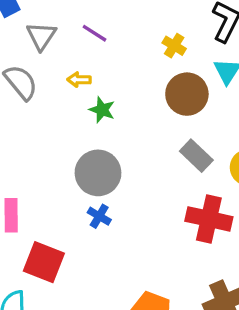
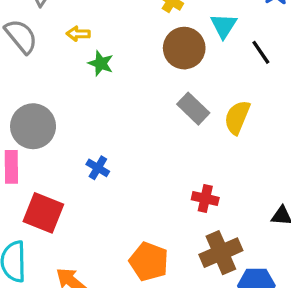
gray circle: (98, 173) -> (33, 126), moved
red cross: (209, 219) -> (205, 199), moved, size x0.6

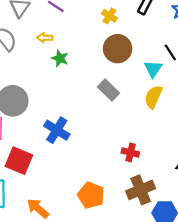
cyan triangle: (224, 26) -> (153, 69), moved
gray rectangle: (193, 109) -> (109, 90), moved
blue cross: (98, 168) -> (57, 130), size x1.6

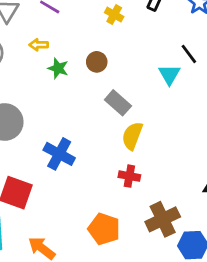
brown circle: (118, 49) -> (97, 62), moved, size x0.6
yellow semicircle: (153, 97) -> (132, 136), moved
red cross: (130, 152) -> (129, 176), moved

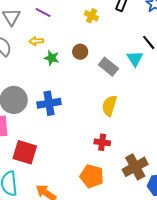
gray rectangle: (118, 103) -> (108, 67), moved
blue cross: (59, 154) -> (49, 103), moved, turned -35
red cross: (129, 176) -> (102, 142), moved

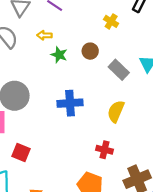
yellow cross: (91, 16) -> (111, 21), moved
blue cross: (49, 103) -> (70, 103), moved
red square: (25, 152) -> (21, 153), size x0.7

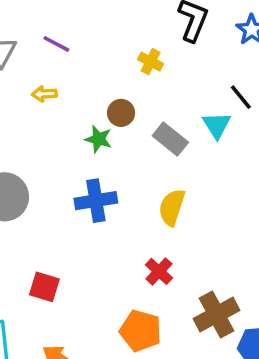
green star: (59, 55) -> (98, 139), moved
red cross: (105, 150) -> (159, 271), turned 35
red square: (21, 153) -> (44, 287), moved

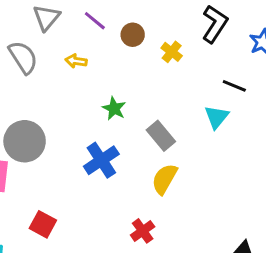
black line: (241, 97) -> (234, 86), moved, turned -40
brown circle: (121, 113) -> (133, 35), moved
gray rectangle: (170, 139) -> (161, 136), moved
blue cross: (96, 201) -> (101, 160), turned -36

